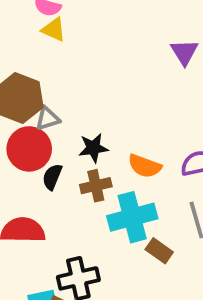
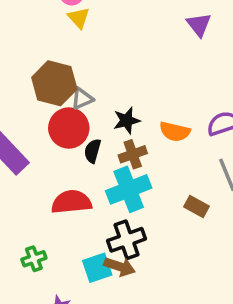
yellow triangle: (54, 30) -> (79, 18), turned 30
cyan cross: (132, 217) -> (129, 189), moved

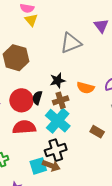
gray triangle: (82, 99) -> (71, 43), moved, size x1.6
red circle: (69, 128) -> (21, 100), moved
cyan cross: (129, 189) -> (58, 121), turned -30

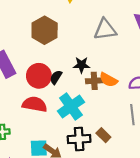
brown cross: (61, 100) -> (94, 81), moved
brown rectangle: (97, 132) -> (103, 135), moved
black cross: (56, 150) -> (79, 139), moved

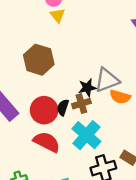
gray triangle: (105, 30) -> (107, 80), moved
brown cross: (94, 81) -> (81, 104), moved
red semicircle: (35, 104) -> (47, 142), turned 30

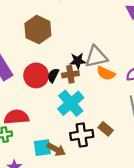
red semicircle: (47, 142) -> (16, 117), moved, turned -40

